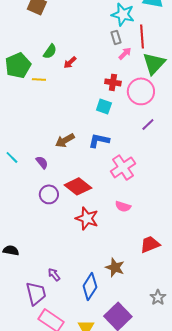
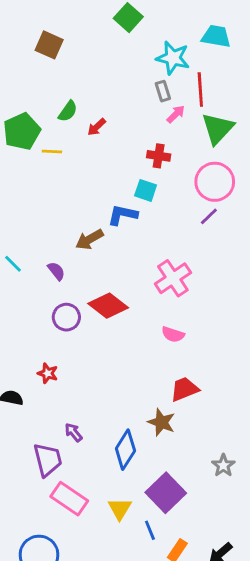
pink circle: (141, 91) -> (215, 182), moved
blue L-shape: (99, 140) -> (123, 215), moved
red star: (87, 218) -> (48, 373), moved, size x0.6
red trapezoid: (150, 244) -> (184, 389), moved

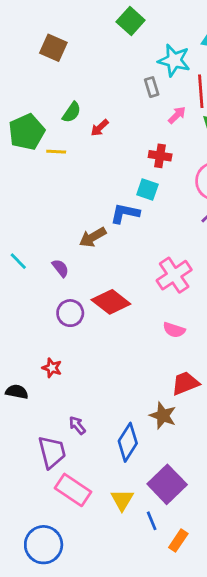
gray rectangle: (163, 91) -> (152, 87), moved

